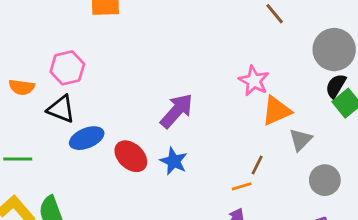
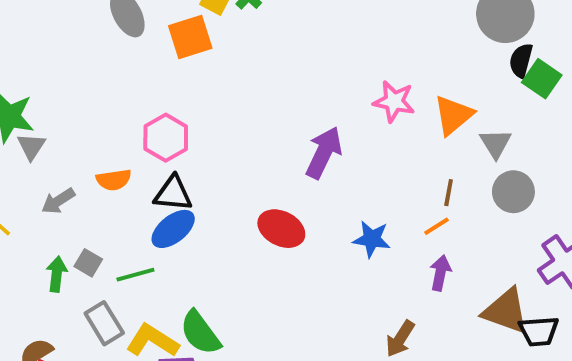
pink star: (254, 81) -> (394, 101), moved
blue ellipse: (87, 138) -> (173, 229), moved
blue star: (174, 161) -> (372, 239), moved
gray circle: (325, 180) -> (513, 192), moved

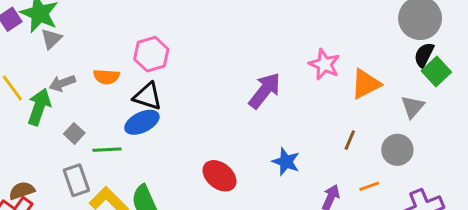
gray triangle: (496, 144) -> (413, 107), moved
orange line: (436, 226) -> (369, 186), moved
red ellipse: (281, 229) -> (219, 176), moved
green arrow: (57, 274) -> (39, 107), moved, size x1.4

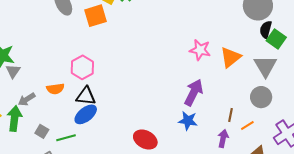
purple arrow: (265, 91) -> (194, 92), moved
gray triangle: (413, 107) -> (265, 66), size x1.4
brown line: (350, 140) -> (231, 115), moved

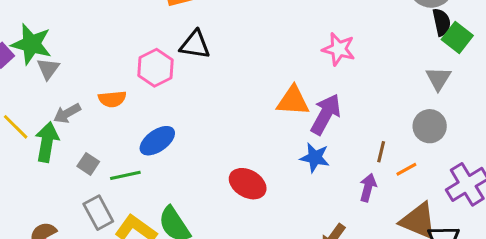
black semicircle: (266, 30) -> (442, 22), turned 150
orange triangle: (231, 57) -> (293, 101), moved, turned 40
gray triangle: (265, 66) -> (438, 79), size x0.7
black triangle: (86, 96) -> (195, 45), moved

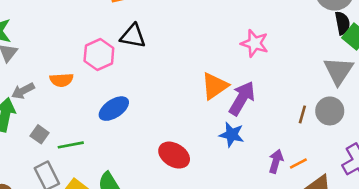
gray triangle: (438, 79) -> (338, 71), size x1.4
orange triangle: (293, 101) -> (215, 86), turned -40
blue ellipse: (157, 141) -> (114, 109), moved
brown line: (381, 152) -> (302, 114), moved
orange line: (406, 169) -> (298, 163), moved

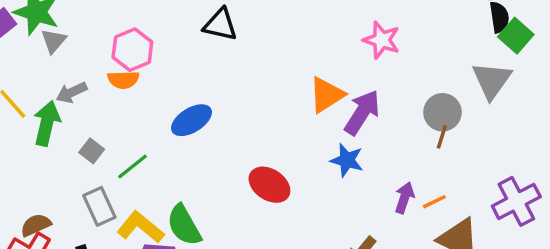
pink hexagon: (99, 55) -> (132, 50), moved
gray circle: (330, 111) -> (442, 112), moved
green line: (71, 145) -> (133, 166), turned -30

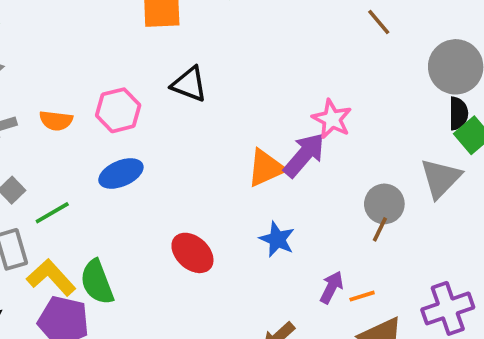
black triangle: (220, 25) -> (189, 84), moved
pink hexagon: (132, 50) -> (118, 110), moved
purple arrow: (362, 112) -> (304, 155), moved

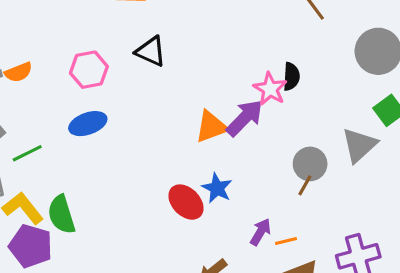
black semicircle: (458, 113) -> (291, 77), moved
orange semicircle: (56, 121) -> (18, 72), moved, turned -32
red ellipse: (192, 253) -> (186, 202), moved

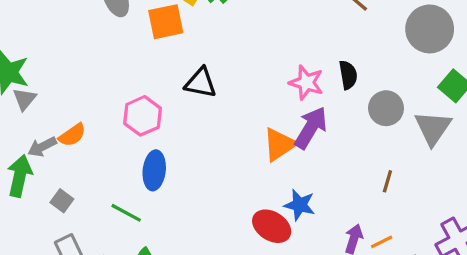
pink star: (270, 89) -> (306, 82), moved
blue ellipse: (88, 124) -> (154, 170), turned -51
green line: (27, 153) -> (126, 213), moved, turned 68
gray circle: (310, 164) -> (386, 108), moved

